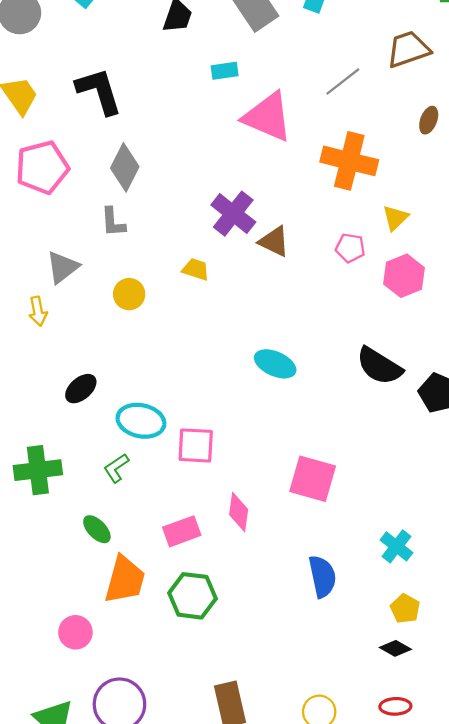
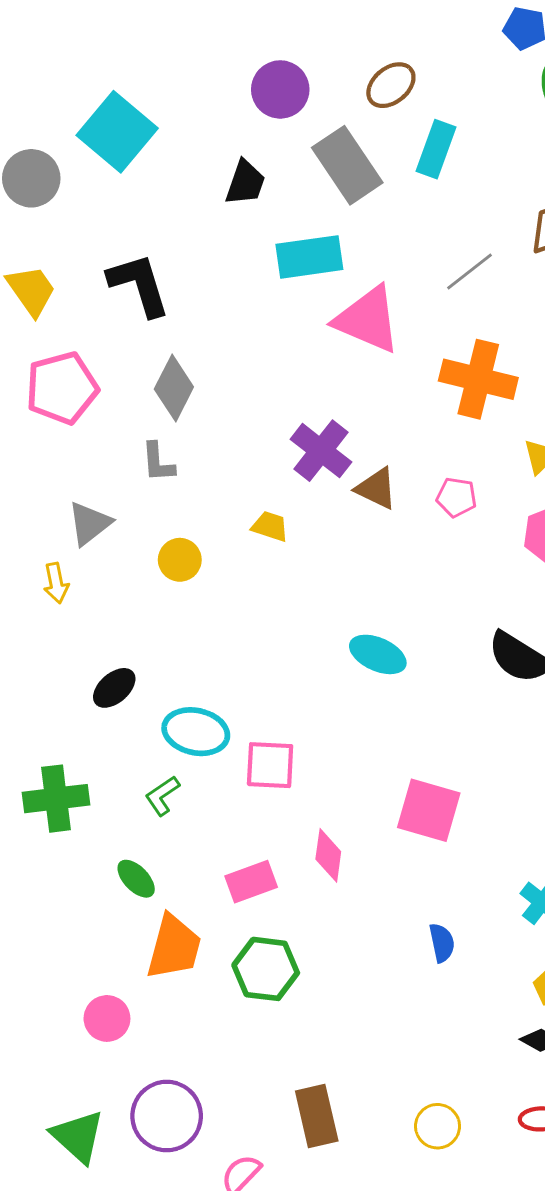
cyan rectangle: (225, 71) -> (309, 257), size x1.8
pink pentagon: (350, 248) -> (456, 497), moved
blue semicircle: (322, 576) -> (442, 943), size x0.7

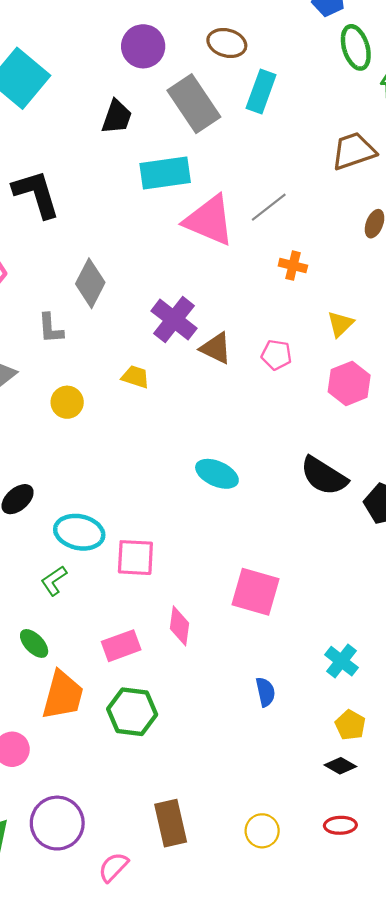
brown ellipse: (391, 85) -> (227, 43), turned 54
gray line: (470, 271) -> (269, 207), moved
orange cross: (478, 379) -> (293, 266), size x0.5
gray diamond: (174, 388) -> (90, 283), moved

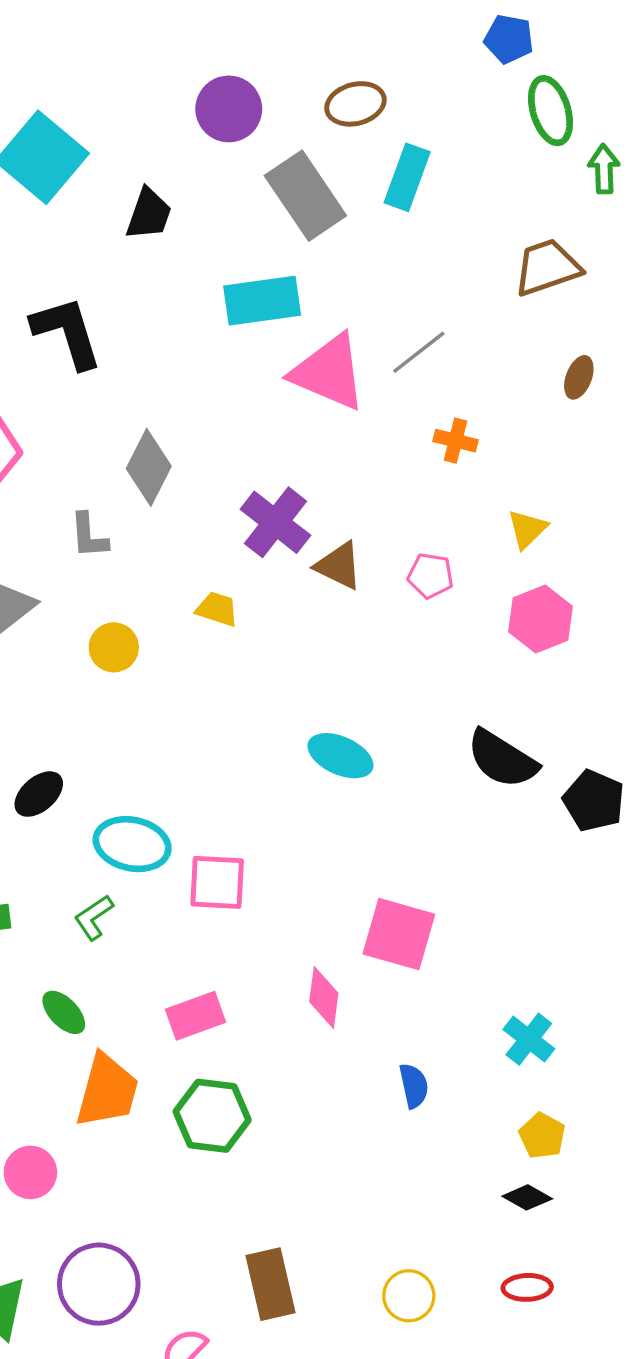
brown ellipse: (227, 43) -> (355, 104), turned -30
black trapezoid: (117, 117) -> (149, 214), moved
pink diamond: (179, 626) -> (324, 997), moved

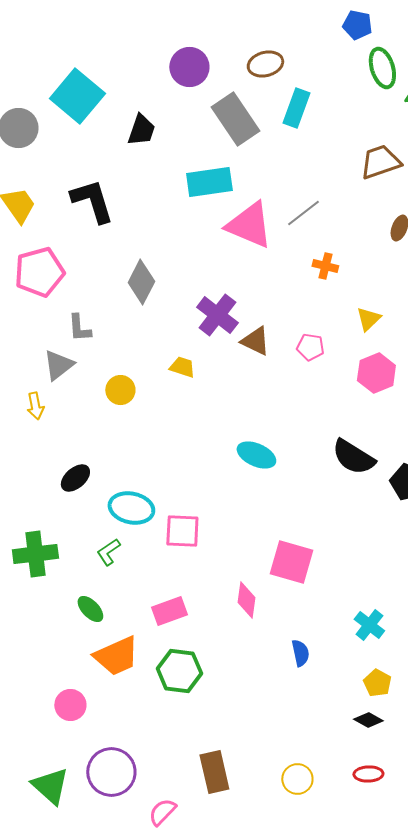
gray L-shape: (89, 536) -> (79, 328), moved
orange trapezoid: (107, 1091) -> (116, 656), turned 51

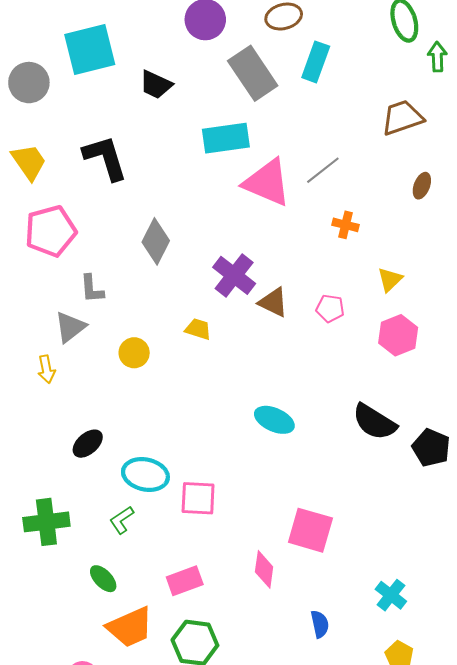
cyan square: (77, 96) -> (90, 50), turned 36
black trapezoid: (141, 130) -> (156, 85), turned 96

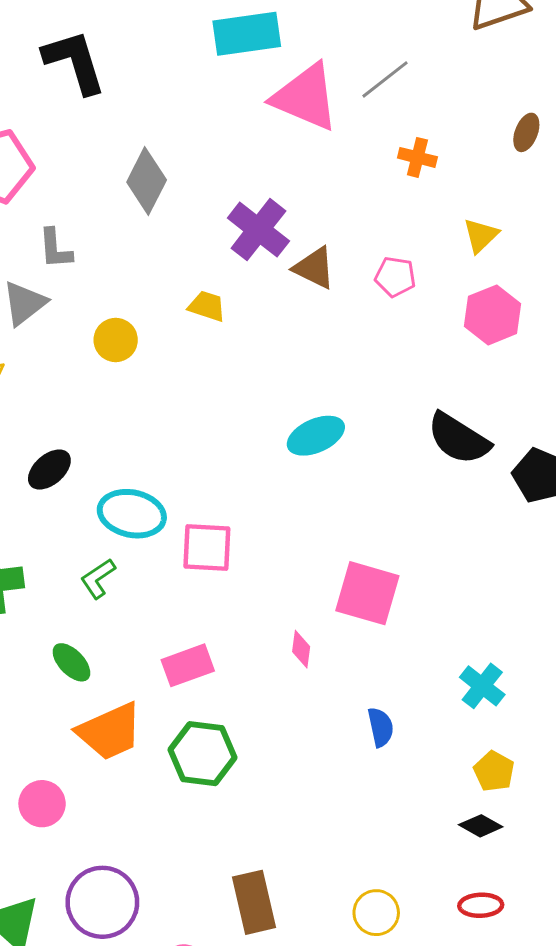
brown ellipse: (422, 186) -> (526, 132), moved
cyan ellipse: (274, 420) -> (316, 436), turned -48
pink diamond: (264, 569) -> (301, 649), size x0.7

